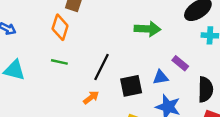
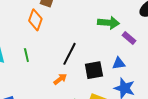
green line: (59, 62) -> (26, 55), moved, turned 64
purple rectangle: (180, 63) -> (129, 38), moved

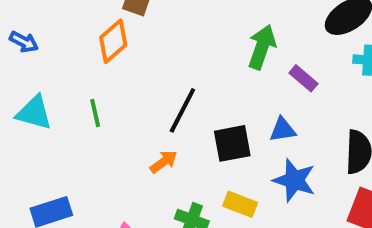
orange diamond: (35, 20) -> (113, 41), turned 30
green arrow: (109, 23) -> (262, 47), turned -75

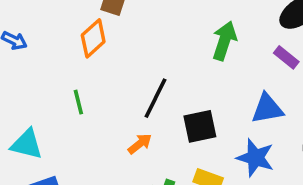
purple rectangle: (304, 78) -> (286, 57), moved
cyan triangle: (34, 113) -> (27, 144), moved
blue triangle: (283, 130) -> (267, 109), moved, size x1.4

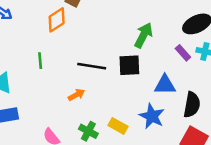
black line: (155, 98) -> (92, 66), turned 64
black square: (200, 126) -> (129, 65), moved

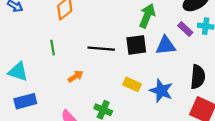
blue triangle: (165, 85) -> (166, 46), moved
orange arrow: (76, 95) -> (76, 76), moved
yellow rectangle: (118, 126) -> (132, 84), moved

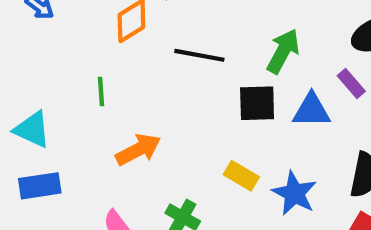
black line: (101, 49) -> (199, 55), moved
orange arrow: (76, 76) -> (138, 150), size x1.5

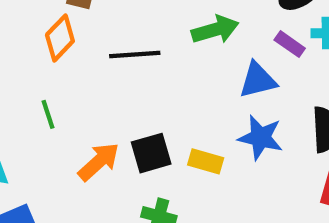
green arrow: (283, 51) -> (215, 30), turned 60
black square: (257, 103) -> (151, 153), moved
blue star: (294, 193) -> (261, 138), moved

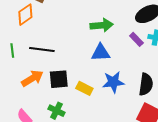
black line: (135, 54) -> (42, 49), moved
blue triangle: (258, 80) -> (101, 53), moved
blue star: (261, 138) -> (113, 82), turned -30

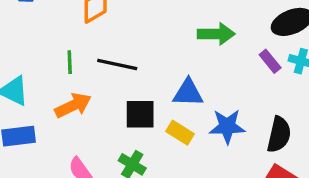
blue triangle: (101, 53) -> (188, 93), moved
orange arrow: (32, 78) -> (73, 105), moved

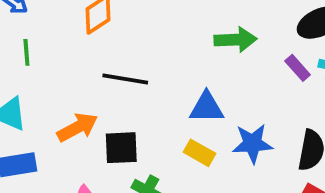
green line: (70, 62) -> (26, 52), moved
black square: (140, 114) -> (121, 148), moved

